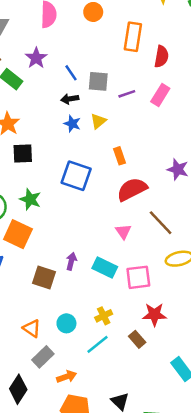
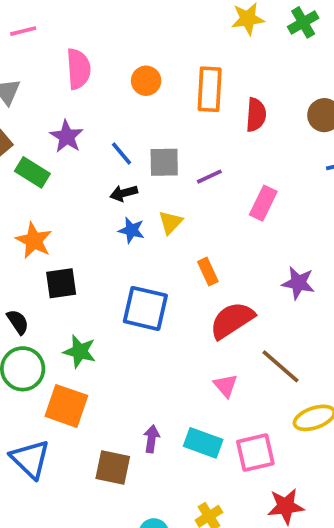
orange circle: (93, 12) -> (146, 81), moved
pink rectangle: (160, 95) -> (263, 203), moved

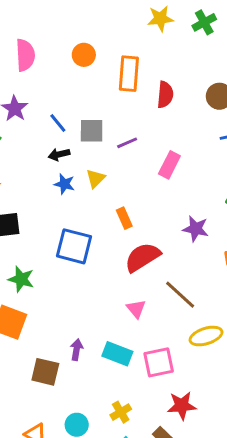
orange circle: (146, 81) -> (84, 55), moved

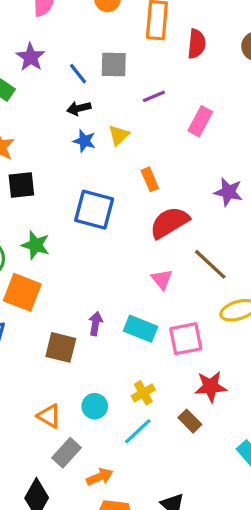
gray square: (92, 131) -> (114, 65), moved

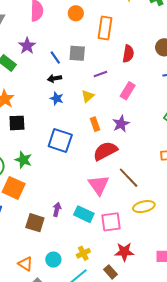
red semicircle: (197, 44) -> (128, 54), moved
yellow triangle: (119, 135) -> (88, 96), moved
purple star: (228, 192) -> (121, 124), moved, turned 30
pink triangle: (162, 279) -> (99, 185), size x1.6

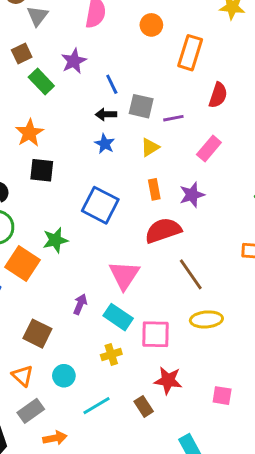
gray square: (77, 53) -> (141, 106), moved
green star: (23, 160) -> (55, 240), moved, turned 30
pink triangle: (99, 185) -> (124, 275), moved
brown square: (35, 223) -> (37, 334), moved
yellow cross: (83, 253) -> (111, 355), moved

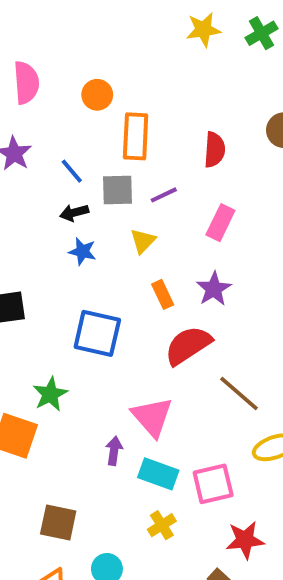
orange circle: (151, 25) -> (97, 95), moved
orange rectangle: (190, 53) -> (136, 136), moved
purple arrow: (80, 304) -> (114, 451), moved

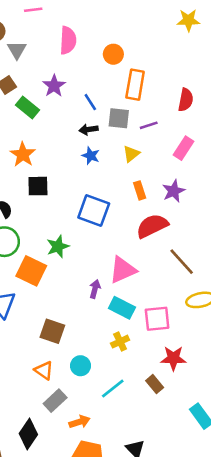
pink triangle: (152, 417) -> (123, 270), turned 40

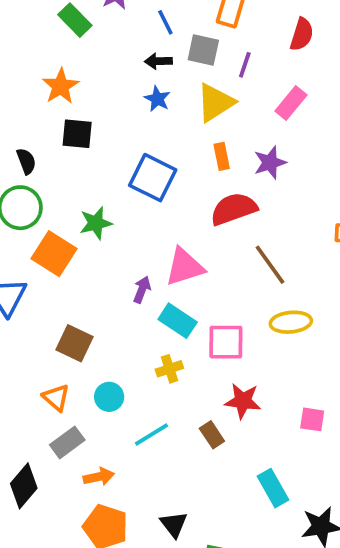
purple line: (149, 125) -> (245, 65), turned -60
yellow triangle: (131, 154) -> (215, 103), size x1.6

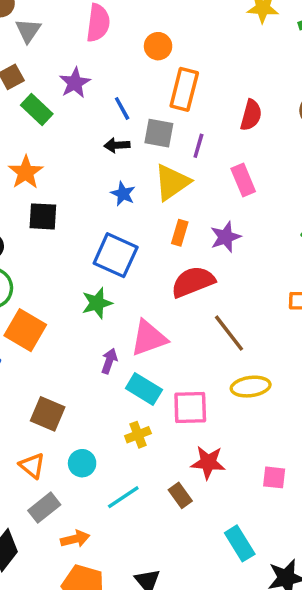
blue star: (157, 99) -> (123, 194), moved
pink rectangle: (291, 103) -> (243, 180), turned -60
orange rectangle: (222, 156) -> (180, 233), turned 30
green star: (96, 223) -> (97, 303), moved

